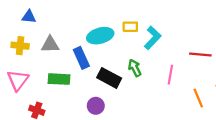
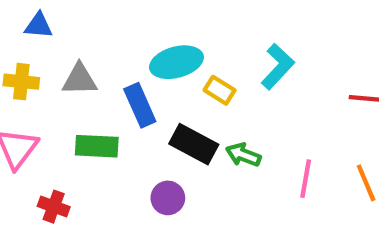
yellow rectangle: (130, 27) -> (220, 90), moved, turned 32
green arrow: (135, 68) -> (243, 155), moved, turned -42
pink line: (170, 75) -> (306, 179), moved

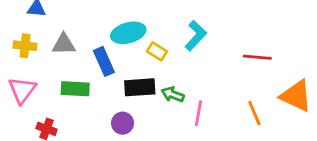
black rectangle: (194, 144) -> (140, 87), turned -32
pink line: (306, 179) -> (199, 113), moved

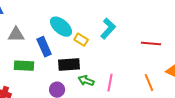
cyan ellipse: (128, 33) -> (61, 27), turned 55
green arrow: (173, 94) -> (86, 81), moved

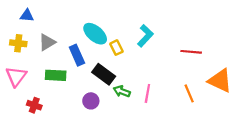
gray triangle: (16, 35) -> (47, 42), turned -30
yellow rectangle: (81, 40) -> (116, 48), turned 32
black rectangle: (69, 65) -> (104, 74), turned 40

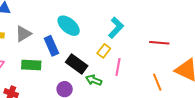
yellow rectangle: (116, 48) -> (104, 51), moved, turned 64
pink line: (147, 93) -> (118, 67), moved

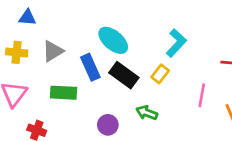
black rectangle: (77, 64) -> (124, 75), moved
pink line: (118, 67) -> (202, 95), moved

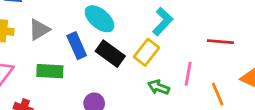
yellow rectangle: (160, 74) -> (146, 52), size x1.4
green arrow: (147, 113) -> (159, 87), moved

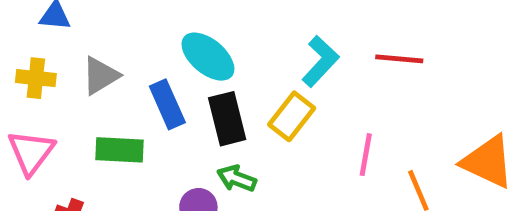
red line: (220, 42) -> (399, 59), moved
black rectangle: (110, 54) -> (227, 119), turned 40
green arrow: (159, 87) -> (237, 178), moved

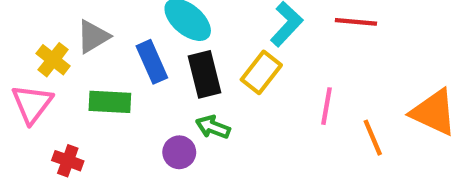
yellow cross: (36, 78) -> (53, 60), moved, turned 32

